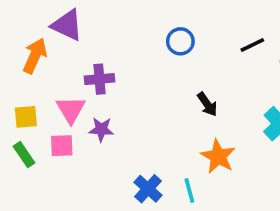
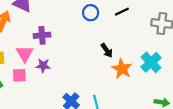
black line: (252, 45) -> (122, 12), moved
orange star: (218, 156) -> (122, 69), moved

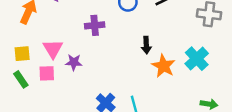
purple cross: (42, 35) -> (95, 25), moved
black arrow: (107, 50) -> (146, 45), turned 32

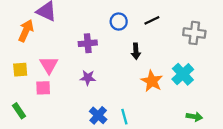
black arrow: (146, 45) -> (136, 51), moved
purple star: (74, 62) -> (88, 78), moved
green rectangle: (21, 79) -> (19, 111), moved

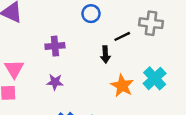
black line: (152, 20) -> (122, 36), moved
blue circle: (119, 22) -> (91, 14), moved
gray cross: (194, 33) -> (151, 23), moved

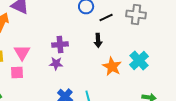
black line: (122, 36) -> (106, 17), moved
purple cross: (55, 46) -> (60, 44), moved

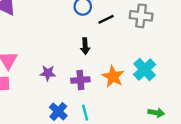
black arrow: (98, 40) -> (85, 46), moved
purple cross: (60, 44) -> (80, 80), moved

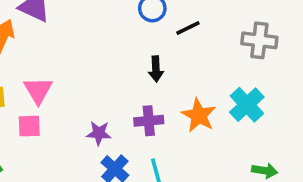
gray cross: (141, 16) -> (259, 40), moved
purple star: (48, 73) -> (99, 133), moved

